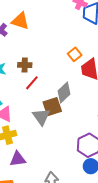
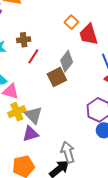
gray triangle: (41, 117) -> (34, 115), moved

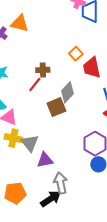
brown cross: (24, 40) -> (43, 70), moved
yellow cross: (17, 112) -> (13, 138), turned 30
purple triangle: (30, 134) -> (45, 160), moved

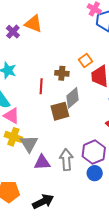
brown cross: (43, 70) -> (62, 73), moved
red line: (35, 84) -> (41, 86), turned -42
gray arrow: (61, 183) -> (66, 160), moved

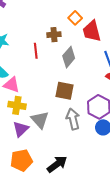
brown square: (60, 111) -> (65, 91), moved, turned 36
gray triangle: (29, 144) -> (40, 120), moved
purple triangle: (42, 162) -> (21, 129), moved, turned -30

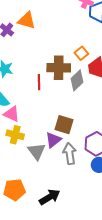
brown cross: (54, 35) -> (59, 68), size x1.6
gray diamond: (69, 57) -> (77, 80), moved
purple triangle: (21, 129) -> (53, 140), moved

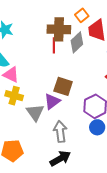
red line: (39, 82) -> (54, 45), moved
gray arrow: (70, 154) -> (60, 131), moved
black arrow: (50, 197) -> (60, 158), moved

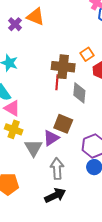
gray diamond: (77, 42) -> (79, 93), moved, turned -45

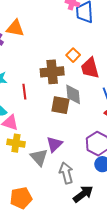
red line: (57, 82) -> (24, 92), moved
brown square: (63, 124) -> (60, 105), moved
black arrow: (55, 195) -> (83, 194), moved

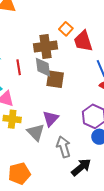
gray diamond: (73, 94) -> (43, 67), moved

